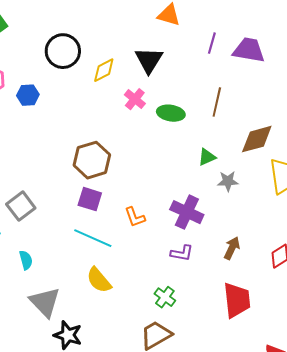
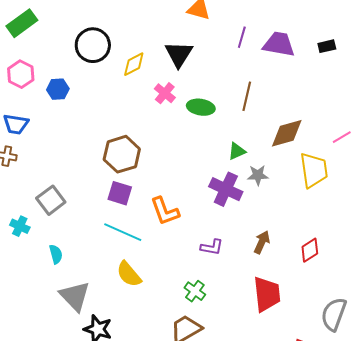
purple cross: (187, 212) -> (226, 189), moved
orange L-shape: (135, 217) -> (165, 211), size x1.4

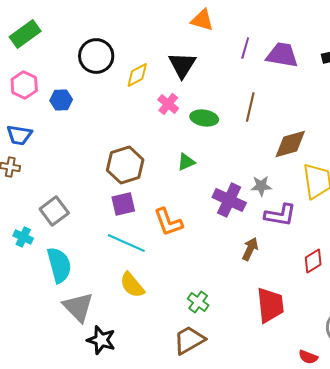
green triangle: (237, 151) -> (186, 162), moved
purple square: (120, 193) -> (123, 204), turned -30
brown arrow: (262, 242) -> (250, 249), moved
purple L-shape: (212, 247) -> (280, 215), moved, size x1.4
cyan semicircle: (56, 254) -> (59, 265), size x1.8

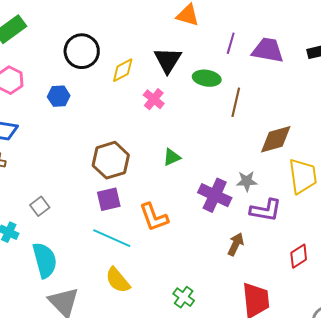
blue hexagon: (61, 100) -> (59, 96), moved
green ellipse: (204, 118) -> (207, 78), moved
gray square: (54, 211) -> (40, 206), size x0.7

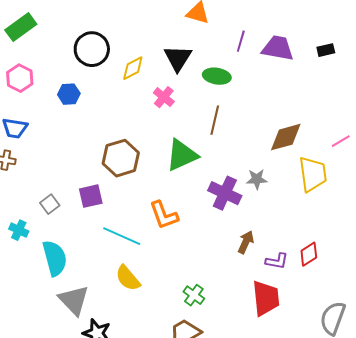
brown line: (236, 102) -> (215, 120), moved
green triangle: (172, 157) -> (182, 155), size x1.8
purple square: (109, 199) -> (91, 196), moved
purple L-shape: (266, 210) -> (277, 261), moved, size x0.7

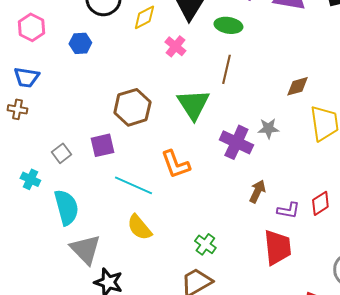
brown diamond: (286, 137) -> (297, 86), size x0.7
green triangle: (182, 155) -> (193, 104), turned -39

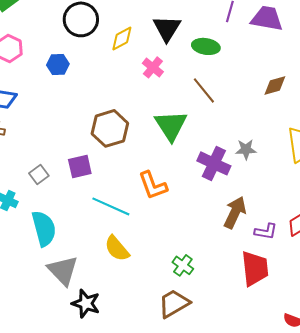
brown line: (226, 69) -> (204, 90), turned -52
brown diamond: (297, 86) -> (275, 85), moved
brown arrow: (257, 191) -> (235, 212), size x1.4

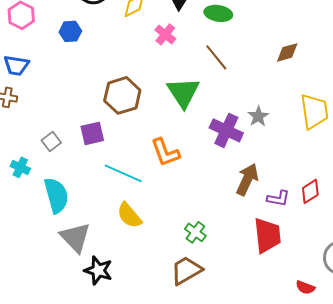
gray star: (246, 149) -> (258, 116), turned -30

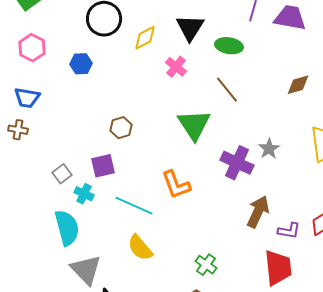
brown hexagon: (122, 95) -> (121, 128), moved, size x0.6
cyan cross: (20, 167) -> (84, 194), moved

